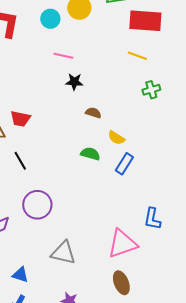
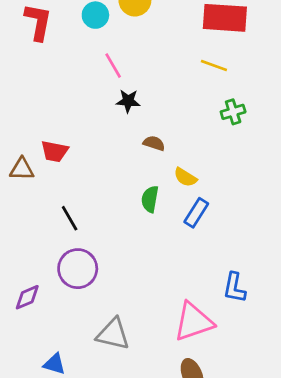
pink line: (63, 56) -> (113, 66), turned 48
green semicircle: (90, 154) -> (150, 199), turned -96
black line: (20, 161) -> (70, 218), moved

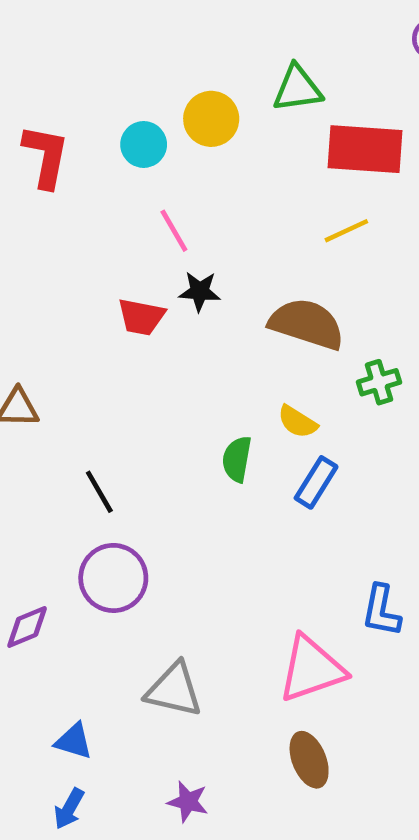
yellow line: (214, 66) -> (346, 231), turned -45
green cross: (233, 112) -> (379, 382), moved
brown semicircle: (154, 143) -> (307, 324), moved, size x2.0
red trapezoid: (55, 151) -> (141, 317), moved

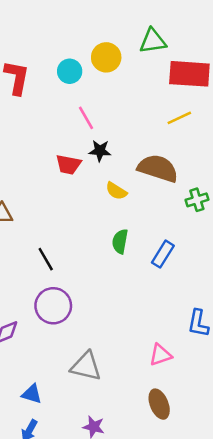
yellow semicircle: (297, 422) -> (116, 191), moved
pink triangle: (311, 669) -> (160, 355), size x0.6

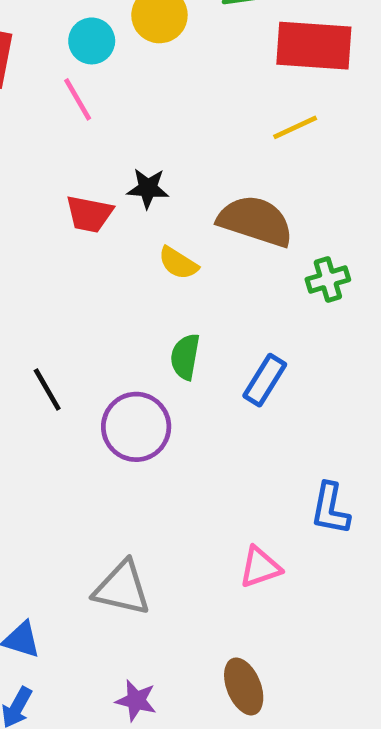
pink line: (86, 118) -> (78, 99), moved
purple circle: (53, 306) -> (136, 427), moved
brown ellipse: (159, 404) -> (244, 686), moved

